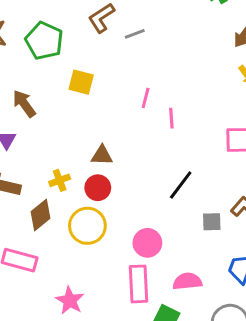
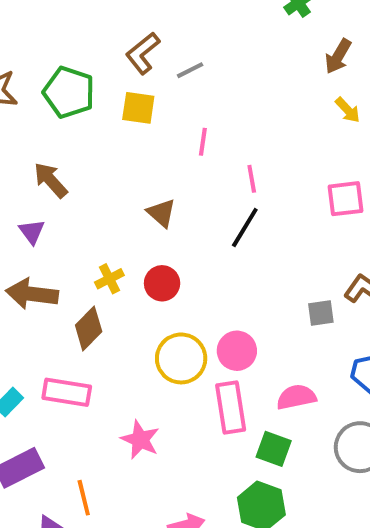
yellow square: (81, 82) -> (138, 108), moved
pink line: (146, 98) -> (203, 142), moved
brown triangle: (102, 155) -> (161, 213), moved, turned 45
black line: (181, 185) -> (245, 227), moved
yellow circle: (87, 226) -> (181, 358), moved

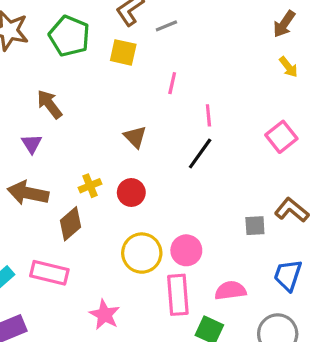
pink square: (346, 199) -> (281, 137), turned -36

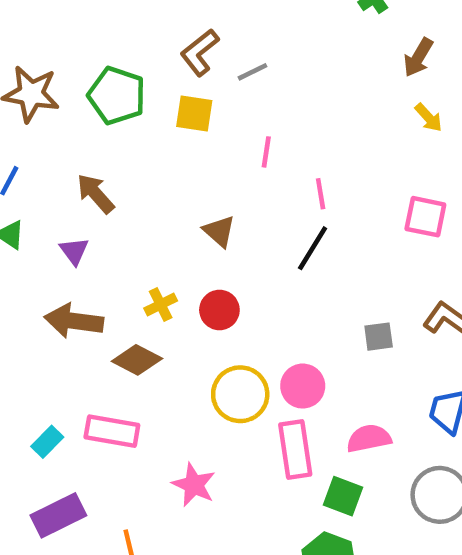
pink square: (281, 137) -> (425, 217), turned -36
brown diamond: (71, 224) -> (137, 360), turned 72
gray square: (255, 226) -> (379, 337), moved

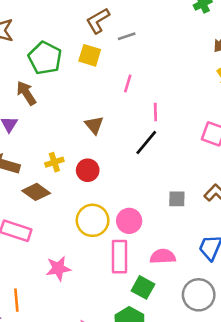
green pentagon: (117, 96) -> (45, 58), moved
pink star: (194, 485) -> (58, 268), turned 30

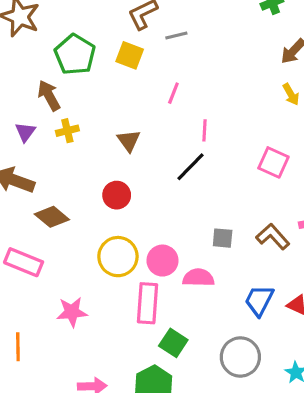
yellow cross: (54, 162) -> (67, 131), moved
pink semicircle: (163, 256) -> (198, 278), moved

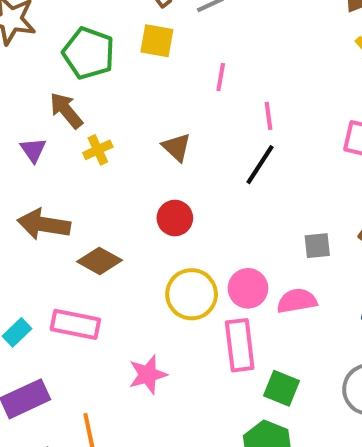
purple triangle: (25, 132) -> (33, 150), moved

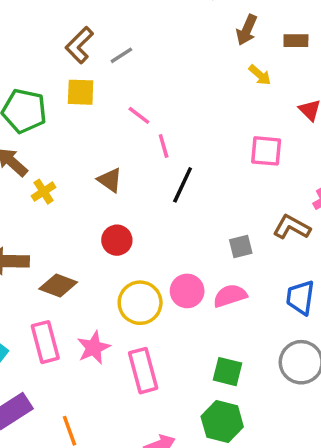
pink line: (221, 77) -> (139, 115), turned -55
pink line: (268, 116) -> (164, 146), moved
pink rectangle: (75, 324) -> (45, 342), turned 72
pink rectangle: (240, 345) -> (143, 371), moved
pink star: (148, 375) -> (94, 348), moved

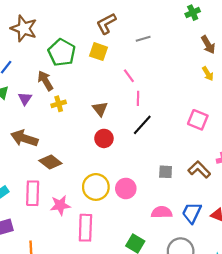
brown arrow: (247, 30) -> (208, 45), turned -72
gray line: (121, 55) -> (143, 39), moved
red circle: (117, 240) -> (104, 138), moved
pink semicircle: (230, 296) -> (162, 212), moved

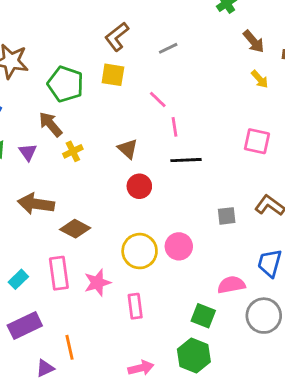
black line: (142, 125) -> (186, 160), turned 55
pink semicircle: (162, 212) -> (231, 285), moved
pink rectangle: (85, 228) -> (135, 306), size x0.7

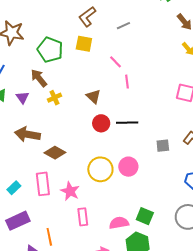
black line: (186, 160) -> (127, 123), moved
pink star: (97, 283) -> (70, 191), turned -30
pink semicircle: (231, 285) -> (119, 223), moved
pink rectangle: (135, 306) -> (83, 217), moved

